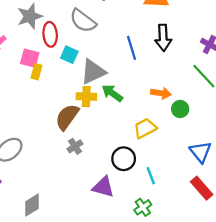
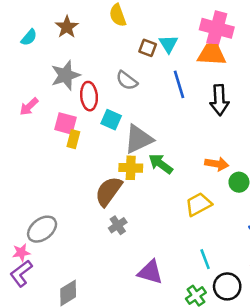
gray semicircle: (83, 21) -> (127, 80), size x0.7
blue line: (132, 48) -> (179, 84), moved
black circle: (124, 159) -> (227, 286), moved

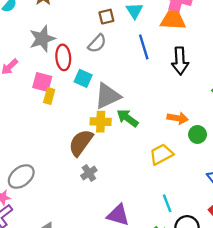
brown square: (148, 48) -> (106, 17), moved, turned -35
gray semicircle: (127, 80) -> (97, 43), turned -84

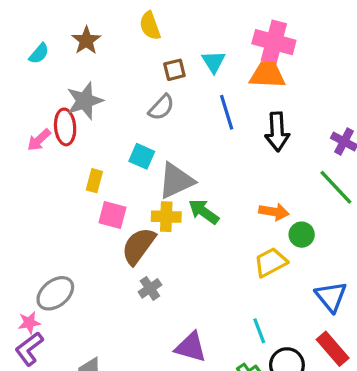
red ellipse: (63, 57) -> (65, 127), moved
pink square: (42, 82) -> (112, 215), moved
yellow trapezoid: (161, 154) -> (271, 262), moved

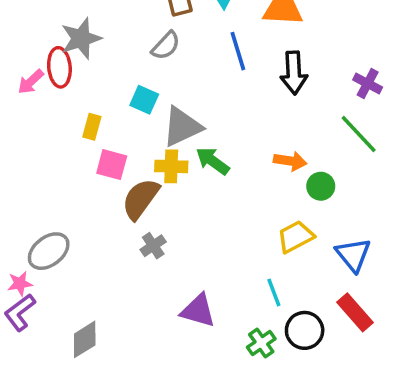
yellow trapezoid: (271, 262) -> (296, 237), moved

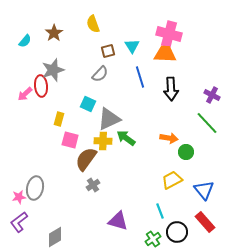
gray ellipse: (49, 251) -> (35, 188), turned -40
pink star: (20, 284) -> (19, 197), moved

